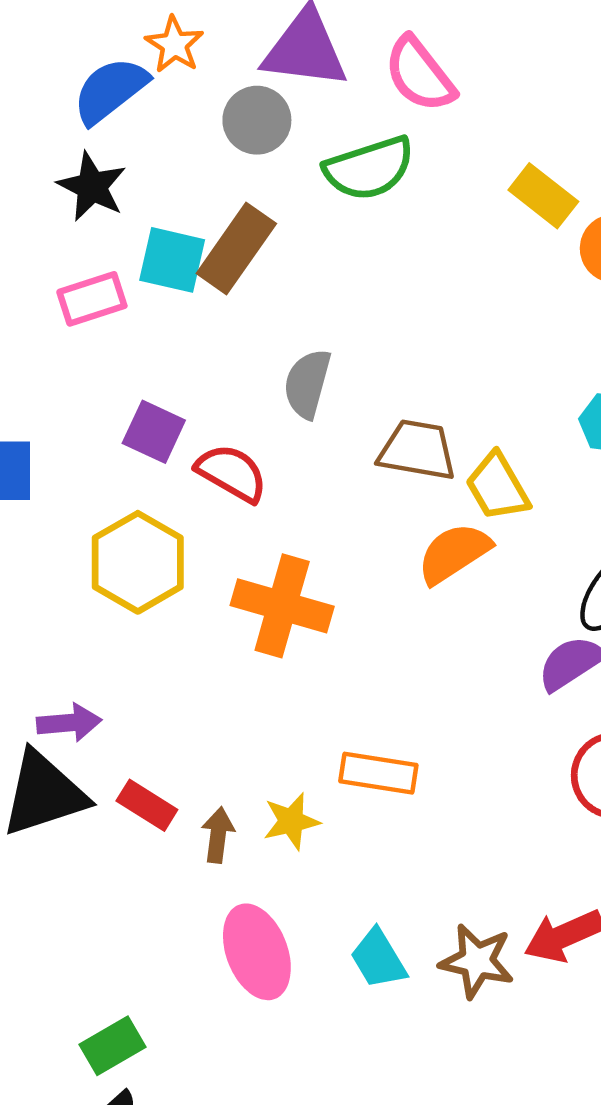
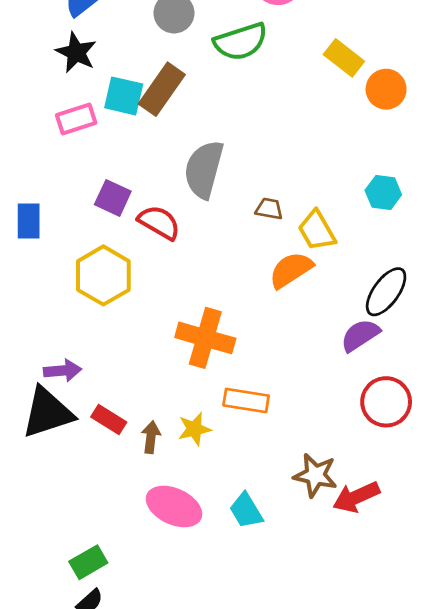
gray semicircle: (307, 384) -> (204, 169), size x1.4
brown trapezoid: (417, 450) -> (269, 209), size x0.6
orange cross: (282, 606) -> (205, 338), moved
pink ellipse: (257, 952) -> (174, 507), turned -44
brown star: (477, 961) -> (315, 475), moved

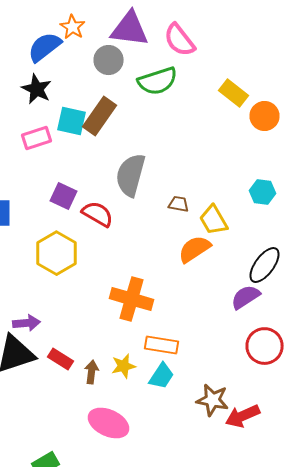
cyan trapezoid: (246, 511) -> (162, 376), moved, turned -116

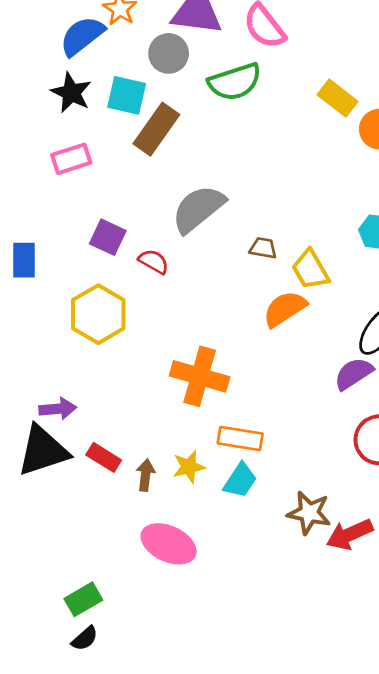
cyan square: (72, 121) -> (127, 95), moved
gray semicircle: (130, 175) -> (198, 209), turned 36
red semicircle: (98, 214) -> (154, 262), size x0.7

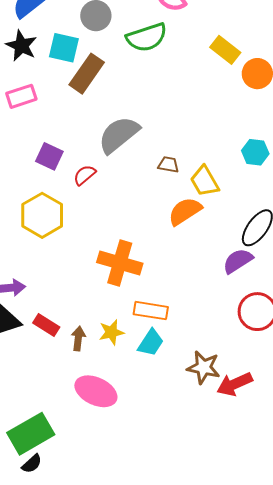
red semicircle: (154, 262) -> (85, 175), turned -70
green rectangle: (83, 599) -> (31, 434), size x1.6

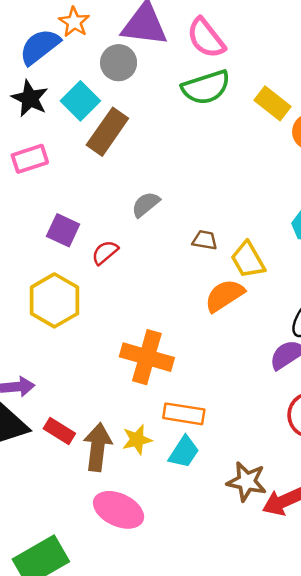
green semicircle: (147, 37) -> (206, 87), moved
cyan square: (64, 48) -> (80, 101), turned 32
gray semicircle: (119, 135) -> (146, 204), size x0.6
brown arrow: (78, 338) -> (98, 447), size x1.6

